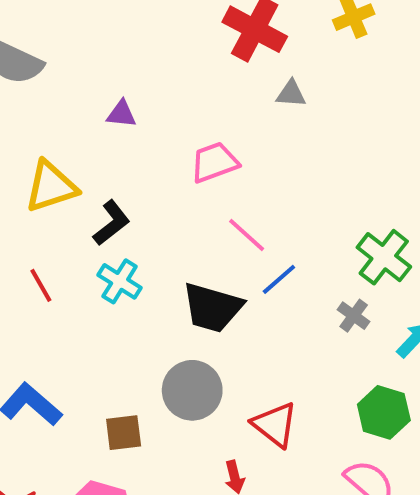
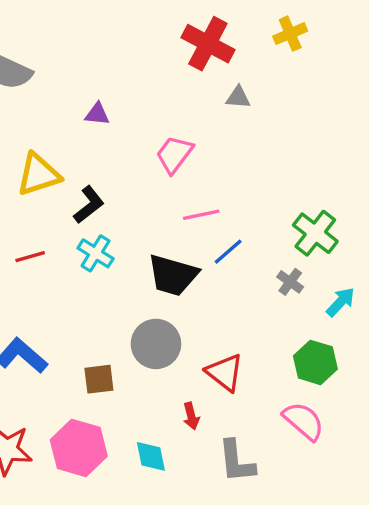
pink trapezoid: (214, 162) -> (174, 154), turned -33
pink line: (247, 235) -> (201, 215), turned -54
red line: (41, 285) -> (30, 257), turned -76

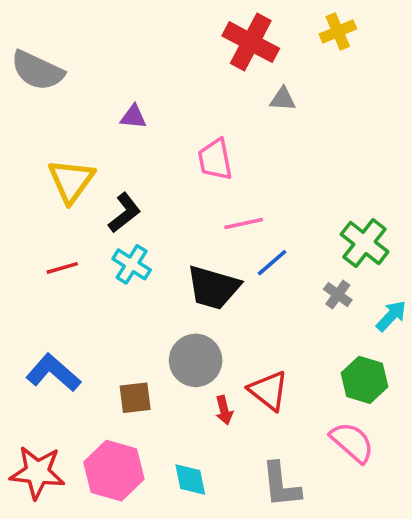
pink trapezoid: (174, 154) -> (215, 159), turned -48
yellow triangle: (39, 174) -> (71, 181), turned -36
red arrow: (191, 416) -> (224, 410), moved

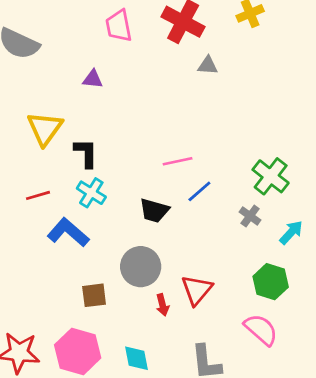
pink trapezoid: (215, 159) -> (119, 26), moved
black L-shape: (124, 213) -> (86, 153), turned -52
black trapezoid: (213, 287) -> (154, 211), size x0.7
blue L-shape: (53, 373) -> (68, 232), moved
red triangle: (269, 391) -> (197, 290), turned 32

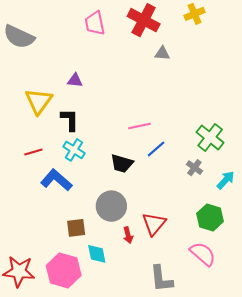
purple triangle: (93, 79) -> (75, 80), moved
cyan diamond: (137, 358) -> (97, 254), moved

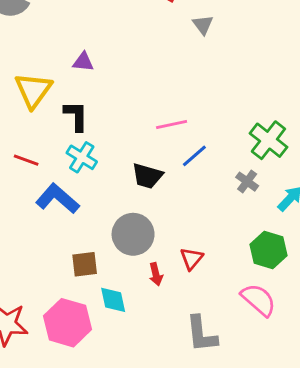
gray triangle: (162, 53) -> (203, 25), turned 49
red line: (33, 152) -> (26, 160), turned 36
red triangle: (154, 224) -> (192, 259), size x0.7

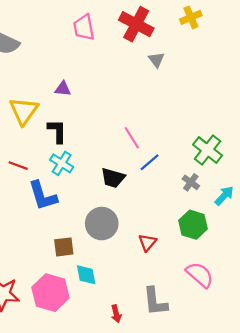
pink line: (172, 125) -> (132, 138), turned 70
blue L-shape: (58, 199) -> (43, 196), turned -148
green hexagon: (268, 250) -> (193, 225), moved
red arrow: (156, 274) -> (116, 314), moved

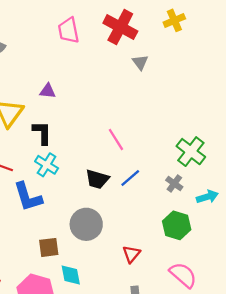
blue line: (150, 162) -> (130, 178), moved
cyan arrow: (224, 196) -> (207, 197), turned 30
red triangle: (147, 242) -> (131, 254), moved

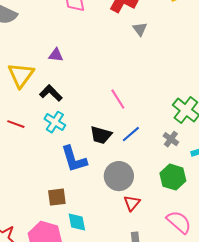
black L-shape: (42, 133) -> (51, 93), turned -45
blue L-shape: (28, 197) -> (74, 159), moved
gray circle: (86, 224) -> (119, 176), moved

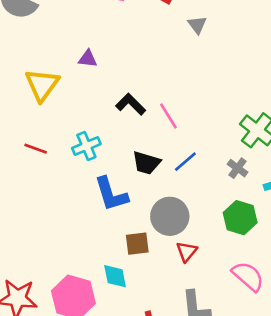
black L-shape: (51, 93) -> (131, 104), moved
cyan cross: (55, 122) -> (86, 146), turned 35
brown square: (57, 197) -> (137, 244), moved

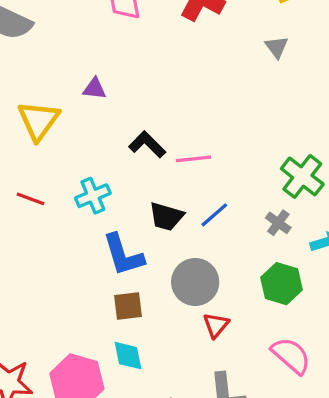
gray triangle: (197, 25) -> (277, 47), moved
pink line: (168, 116) -> (194, 159), turned -64
brown square: (137, 244) -> (128, 306), moved

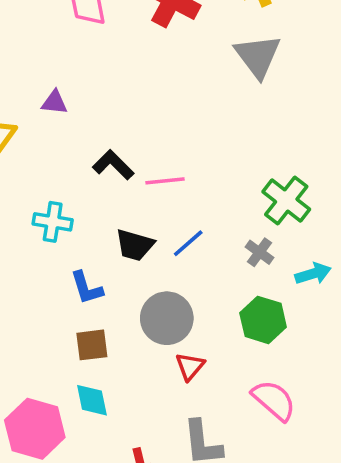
gray triangle: (277, 47) -> (258, 56), size x1.8
cyan cross: (93, 196) -> (53, 222), turned 32
blue L-shape: (123, 255) -> (87, 288), size x0.7

